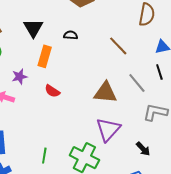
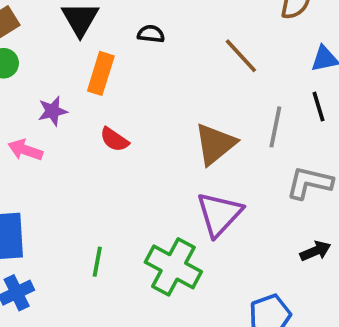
gray line: (137, 83) -> (275, 127), turned 50
brown triangle: (105, 93) -> (215, 144), turned -45
black arrow: (143, 149) -> (315, 251), moved, turned -70

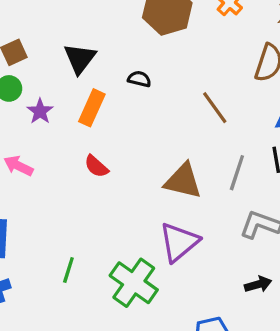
purple star: (53, 111) -> (40, 111), moved, turned -30
brown triangle: (215, 144) -> (183, 181), turned 45

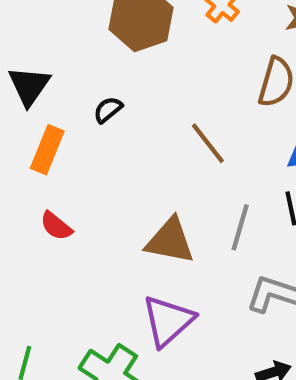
black semicircle: (139, 79) -> (108, 110), turned -50

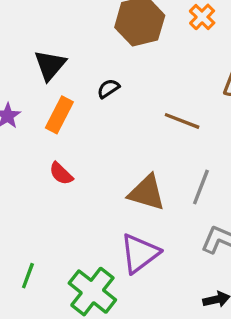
brown line: (208, 143) -> (182, 121), turned -36

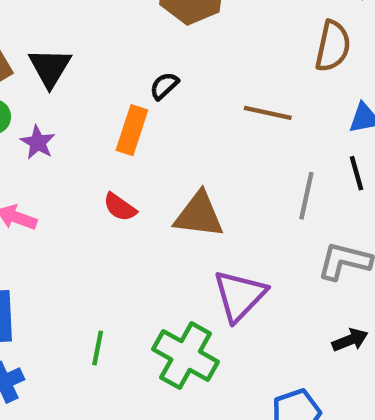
black triangle: (50, 65) -> (50, 68), moved
orange rectangle: (59, 115) -> (132, 130), moved
brown triangle: (147, 193) -> (199, 215), moved

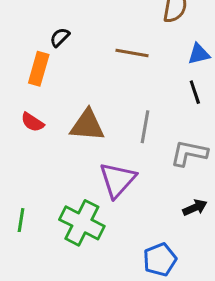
gray line: (306, 196) -> (145, 127), moved

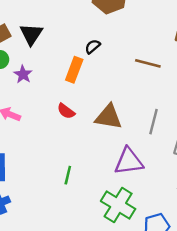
purple triangle: (118, 180) -> (129, 161), turned 36
green line: (21, 220) -> (68, 175), moved
green cross: (82, 223) -> (118, 205), moved

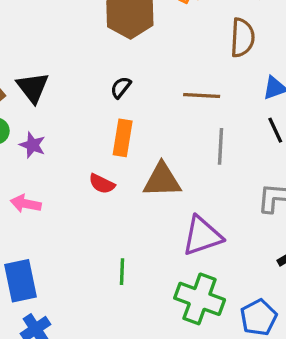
orange rectangle: (74, 70) -> (123, 138), moved
gray line: (153, 122) -> (221, 146), moved

